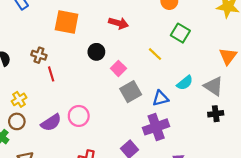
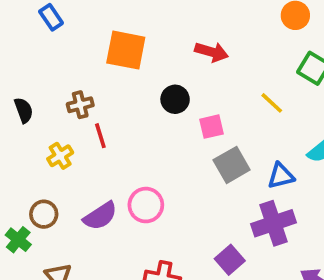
brown cross: (39, 55) -> (80, 105), turned -32
pink square: (118, 68) -> (212, 127), turned 32
yellow cross: (19, 99) -> (60, 156), moved

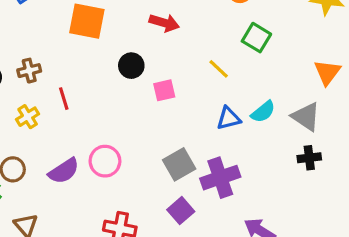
brown cross: (80, 105) -> (29, 71), moved
gray square: (232, 165) -> (179, 164), moved
blue triangle: (281, 176) -> (228, 118), moved

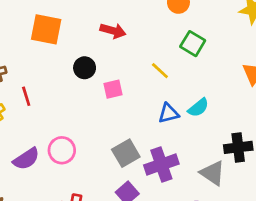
gray triangle: (306, 117) -> (213, 173), moved
black cross: (309, 158) -> (238, 147), size x1.4

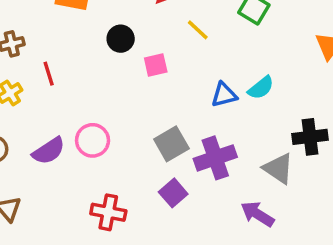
yellow line: (160, 71) -> (198, 30), moved

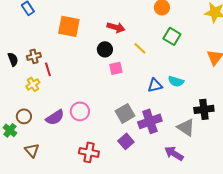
black circle: (121, 39) -> (105, 49), moved
red line: (49, 74) -> (48, 69), moved
cyan semicircle: (261, 88) -> (176, 81), turned 56

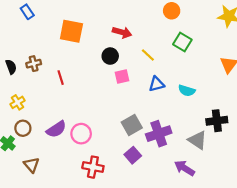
red line: (48, 69) -> (61, 78), moved
yellow cross: (33, 84) -> (18, 102), moved
blue triangle: (155, 85) -> (157, 84), moved
pink circle: (80, 111) -> (81, 134), moved

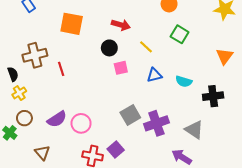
brown cross: (34, 64) -> (35, 55), size x1.6
black semicircle: (11, 67) -> (13, 74), moved
black cross: (217, 121) -> (213, 96), moved
purple square: (133, 155) -> (116, 150), moved
brown triangle: (32, 165) -> (42, 153), moved

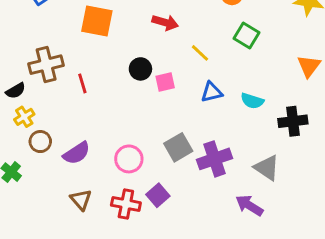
black circle: (109, 48) -> (140, 69), moved
black semicircle: (13, 74) -> (16, 91), turned 80
brown circle: (24, 118) -> (40, 142), moved
pink circle: (81, 123) -> (129, 159), moved
brown triangle: (42, 153) -> (81, 200), moved

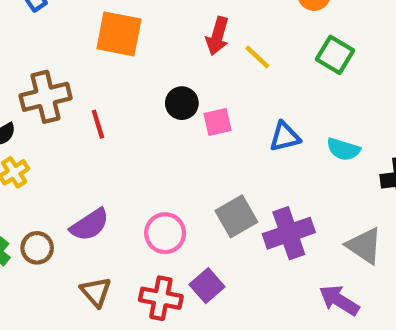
red arrow: (165, 22) -> (218, 36), turned 90
yellow line: (200, 53) -> (257, 57), moved
brown circle: (40, 142) -> (37, 248), moved

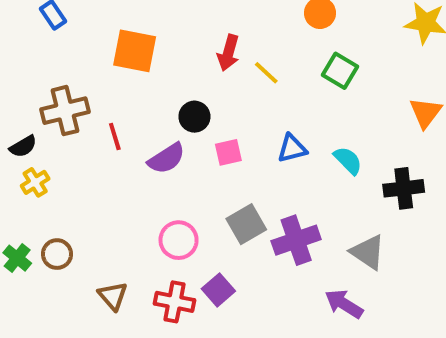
pink square: (218, 122) -> (228, 152), moved
cyan semicircle: (343, 149) -> (348, 160), turned -152
purple semicircle: (90, 225) -> (167, 158), moved

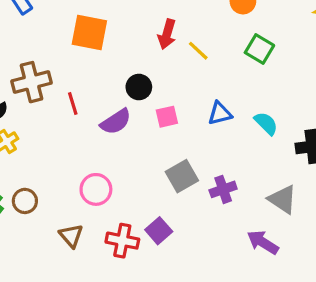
pink circle: (179, 240) -> (96, 189), moved
purple cross: (296, 240) -> (223, 189), size x0.7

